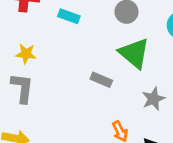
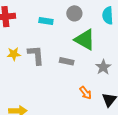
cyan rectangle: (69, 16) -> (46, 21), moved
gray L-shape: (22, 88) -> (36, 55), moved

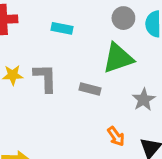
gray circle: (74, 13) -> (123, 18), moved
green triangle: (85, 40) -> (118, 58), turned -50

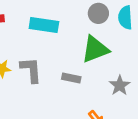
cyan rectangle: (62, 28) -> (44, 25), size x1.5

